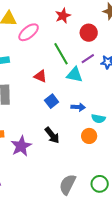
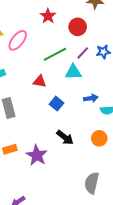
green line: (61, 54) -> (55, 54), turned -75
blue arrow: (78, 107) -> (91, 98), moved
orange circle: (89, 136) -> (99, 138), moved

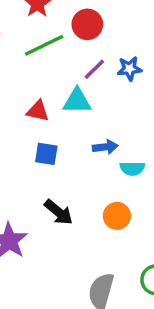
green line: (55, 54) -> (44, 45), moved
red triangle: (40, 81) -> (38, 111), moved
blue square: (57, 104) -> (46, 154), turned -32

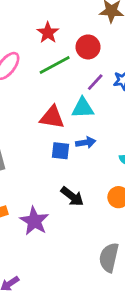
red triangle: (38, 111) -> (52, 117), size x1.4
blue arrow: (105, 147) -> (86, 142), moved

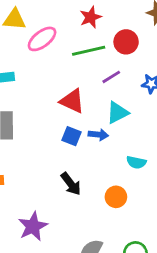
purple line: (95, 82) -> (111, 77), moved
cyan triangle: (83, 108) -> (117, 113), moved, turned -40
purple star: (34, 221) -> (33, 226), moved

